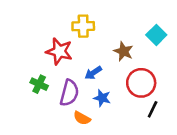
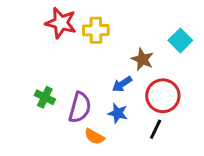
red star: (59, 51) -> (61, 23), moved
blue arrow: (93, 73) -> (122, 84), moved
black line: (153, 109) -> (156, 129), moved

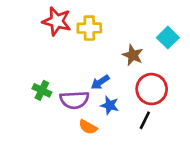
blue arrow: (122, 84) -> (100, 82), moved
purple semicircle: (80, 107) -> (74, 100), turned 72

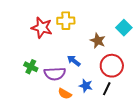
red star: (57, 21) -> (42, 28), moved
blue arrow: (100, 82) -> (74, 61), turned 72
blue star: (110, 105) -> (86, 86), moved

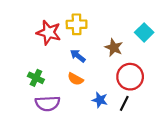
blue arrow: (74, 61) -> (78, 56), moved
purple semicircle: (55, 74) -> (48, 103), moved
orange semicircle: (65, 94) -> (75, 79), moved

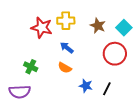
brown star: (114, 48) -> (98, 26), moved
red circle: (130, 77) -> (115, 54), moved
purple semicircle: (48, 103) -> (20, 92), moved

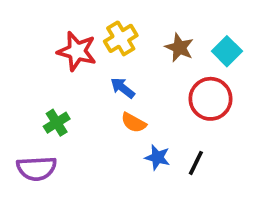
yellow cross: (66, 21) -> (121, 38), turned -30
green cross: (31, 67) -> (57, 123), turned 32
orange semicircle: (65, 68) -> (134, 123), moved

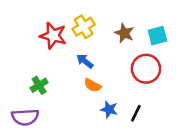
cyan square: (227, 51) -> (157, 36), turned 30

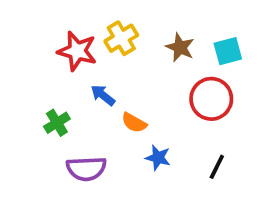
blue arrow: (85, 61) -> (103, 95), moved
black line: (136, 113) -> (217, 167), moved
purple semicircle: (25, 117) -> (86, 169), moved

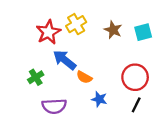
red star: (77, 51) -> (48, 32), turned 30
blue arrow: (103, 95) -> (65, 60), size x1.5
red circle: (211, 99) -> (135, 77), moved

